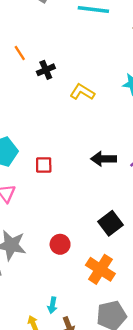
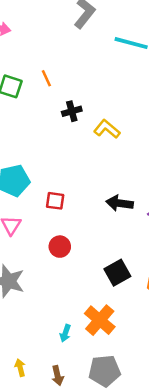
black cross: (46, 70) -> (72, 111), moved
red circle: (60, 244) -> (60, 247), moved
cyan arrow: (52, 305) -> (65, 333), moved

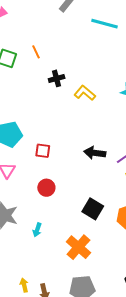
black square: (117, 273) -> (93, 209), turned -30
cyan arrow: (65, 333) -> (37, 230), moved
yellow arrow: (20, 368) -> (24, 285), moved

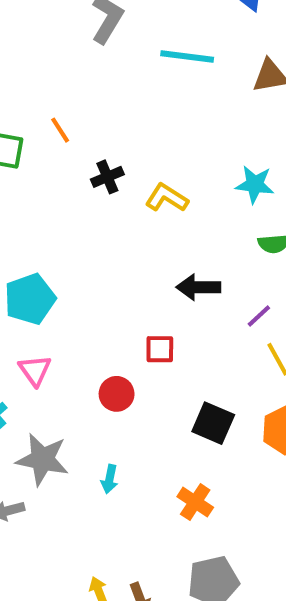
red square: (43, 151) -> (160, 349), moved
black arrow: (95, 153) -> (198, 287), moved
orange cross: (78, 247) -> (195, 502), size x0.7

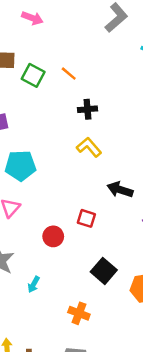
orange line: (60, 130) -> (69, 74), turned -35
yellow L-shape: (167, 198) -> (89, 147), moved
orange cross: (195, 502) -> (79, 313), turned -30

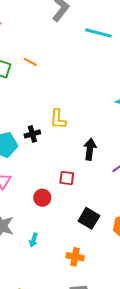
black cross: (87, 109) -> (32, 134), moved
yellow L-shape: (89, 147) -> (58, 119), turned -125
black arrow: (120, 190) -> (90, 149), turned 90

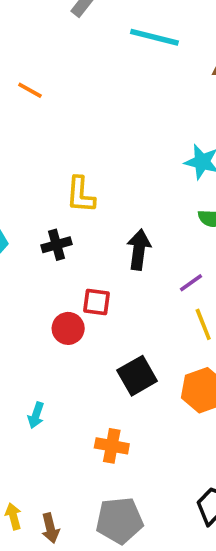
black cross: (32, 134) -> (56, 245), moved
red circle: (42, 198) -> (68, 328), moved
black square: (89, 218) -> (137, 376), turned 30

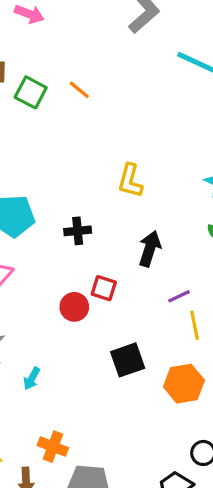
yellow L-shape: (81, 195) -> (130, 181), moved
purple line: (191, 283) -> (179, 296), moved
orange cross: (112, 446) -> (53, 447), moved

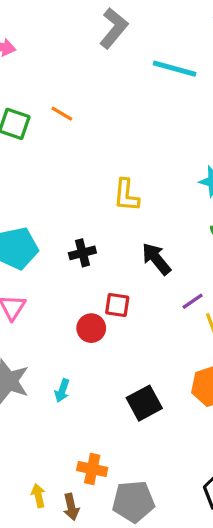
black arrow: (150, 249) -> (156, 259), turned -48
black square: (128, 360) -> (144, 403), moved
cyan arrow: (32, 379) -> (62, 391), moved

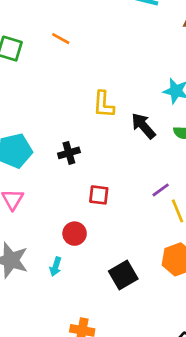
orange line: (62, 114) -> (61, 39), moved
black arrow: (156, 259) -> (143, 126), moved
red circle: (91, 328) -> (75, 234), moved

